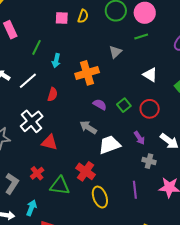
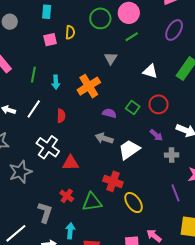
purple line: (135, 190) -> (176, 193), moved

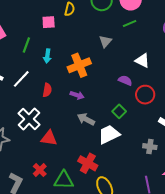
pink square: (50, 40) -> (49, 22), moved
green square: (133, 107) -> (119, 111), moved
purple semicircle: (109, 113) -> (125, 80), moved
purple arrow: (156, 135) -> (77, 95), moved, turned -32

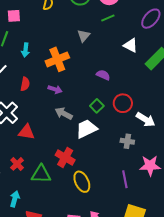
pink square: (49, 22) -> (14, 16), moved
white triangle: (142, 61) -> (131, 45), moved
red circle: (145, 95) -> (123, 103), moved

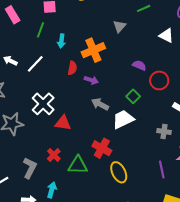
red semicircle: (25, 84) -> (72, 68), moved
red circle: (123, 103) -> (159, 80), moved

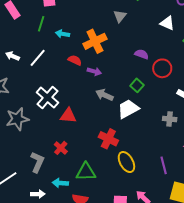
cyan arrow: (61, 41) -> (63, 34), turned 96
red semicircle: (72, 68) -> (75, 60), turned -72
green triangle: (78, 165) -> (86, 172), moved
purple line: (162, 170) -> (164, 165), moved
cyan arrow: (52, 190) -> (60, 183), turned -98

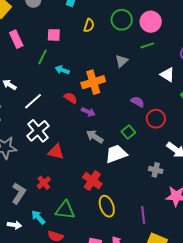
white line: (38, 58) -> (33, 101), moved
cyan arrow: (60, 183) -> (38, 217), turned 35

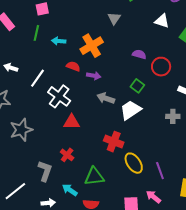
white cross: (38, 131) -> (59, 96), moved
purple line: (143, 215) -> (160, 171), moved

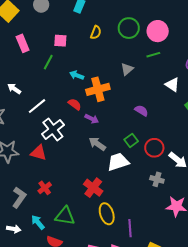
cyan arrow: (59, 41) -> (77, 75), moved
red circle: (161, 67) -> (154, 148), moved
red triangle: (72, 122) -> (39, 153), moved

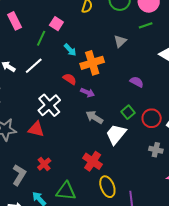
pink square: (60, 41) -> (56, 24), moved, turned 32
cyan arrow: (77, 75) -> (70, 50), turned -152
white line: (37, 106) -> (34, 66), moved
white trapezoid: (118, 162) -> (116, 134), turned -30

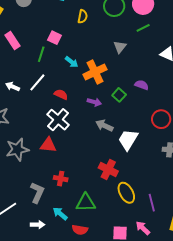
red semicircle: (70, 79) -> (61, 94), moved
green square: (128, 112) -> (119, 95), moved
red cross: (44, 164) -> (61, 179), turned -32

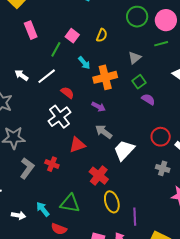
yellow semicircle: (83, 16) -> (102, 35), moved
green square: (119, 95) -> (139, 82), moved
red triangle: (48, 145) -> (77, 145), moved, turned -36
red cross: (61, 179) -> (52, 164), moved
gray L-shape: (37, 193) -> (27, 168), moved

